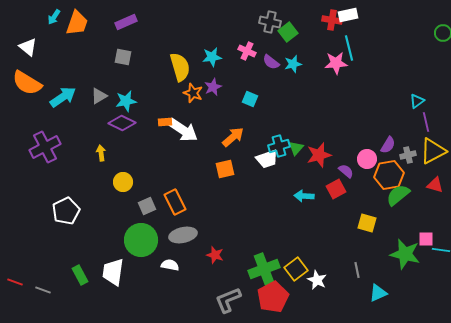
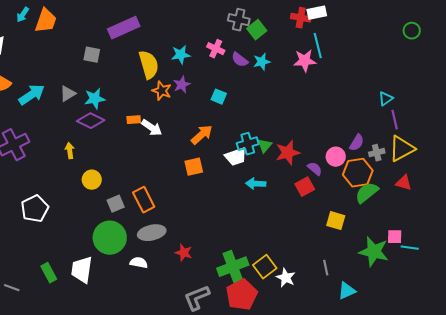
purple rectangle: (126, 22) -> (124, 28), moved, size x1.4
white arrow: (183, 130) -> (152, 128), size x0.7
cyan arrow: (304, 196) -> (256, 184), moved

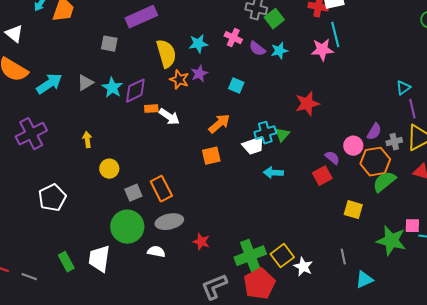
cyan star: (95, 99) -> (112, 88), turned -30
purple diamond: (91, 121) -> (135, 91), moved, turned -52
red star: (288, 153) -> (307, 104), moved

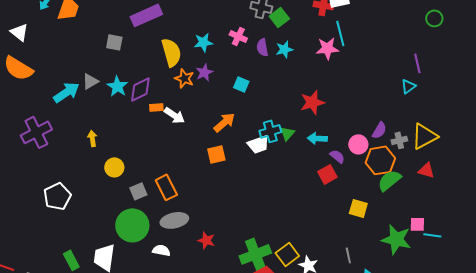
purple semicircle: (257, 49) -> (262, 47), turned 42
cyan arrow: (49, 84) -> (66, 92), moved
purple line: (412, 109) -> (417, 63), moved
cyan arrow: (273, 173) -> (317, 138), moved

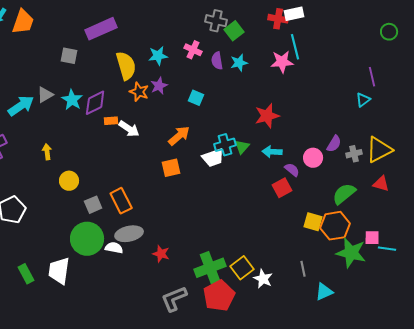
orange hexagon: (380, 160) -> (335, 226), moved
white semicircle: (161, 250) -> (114, 248), moved

